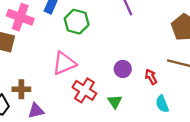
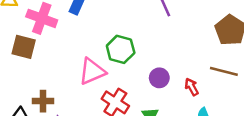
green hexagon: (77, 22) -> (121, 49), moved

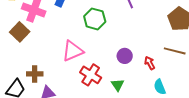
brown square: (24, 47) -> (20, 32), turned 30
green hexagon: (121, 49) -> (95, 19), moved

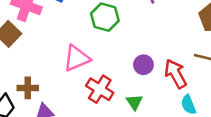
red arrow: (150, 63) -> (176, 74), size x1.6

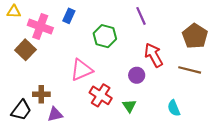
red arrow: (176, 74) -> (154, 55), moved

